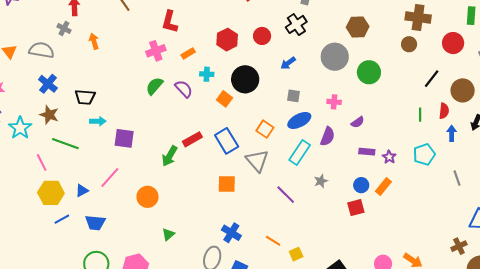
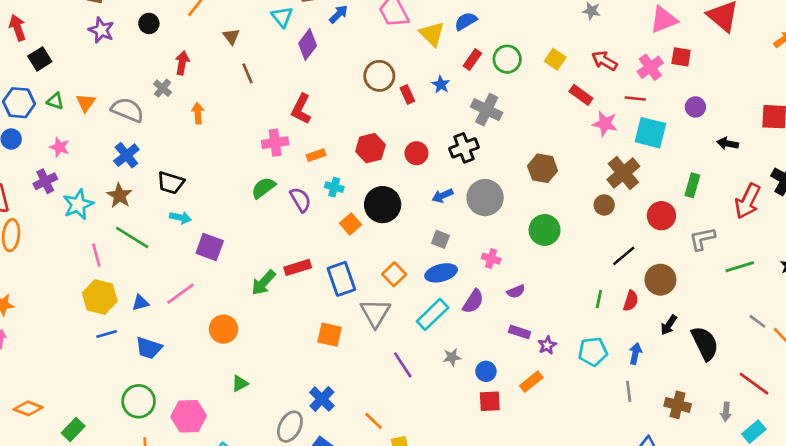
brown cross: (418, 18) -> (623, 173), turned 30
gray circle: (335, 57) -> (485, 198), moved
blue arrow: (452, 133) -> (635, 354), moved
blue circle: (361, 185) -> (486, 371), moved

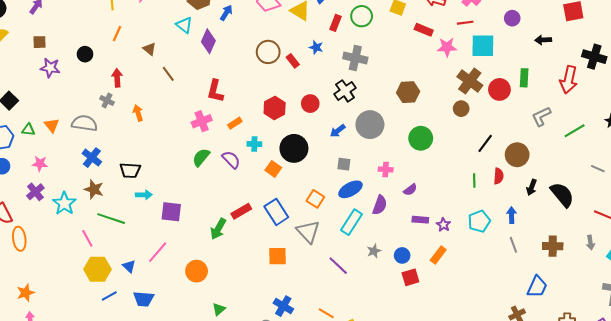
red circle: (661, 216) -> (499, 89), moved
blue triangle: (140, 303) -> (129, 266), turned -48

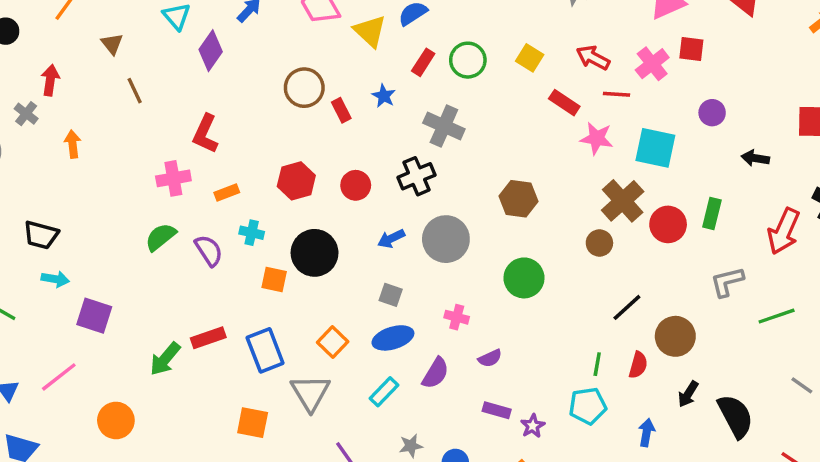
red line: (465, 23) -> (617, 94), moved
orange square: (273, 169) -> (274, 279), turned -35
cyan pentagon: (479, 221) -> (588, 406), moved
cyan rectangle: (352, 222) -> (384, 392), size x0.7

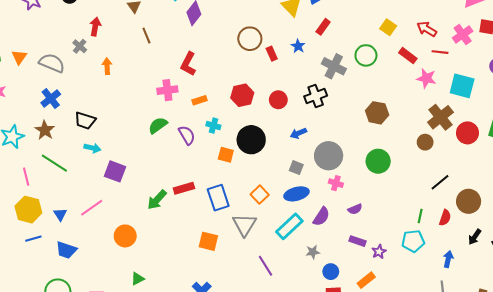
green circle: (468, 60) -> (366, 55), moved
gray circle: (446, 239) -> (329, 156), moved
cyan rectangle: (384, 392) -> (289, 226), size x1.5
gray star: (411, 446) -> (313, 252), moved

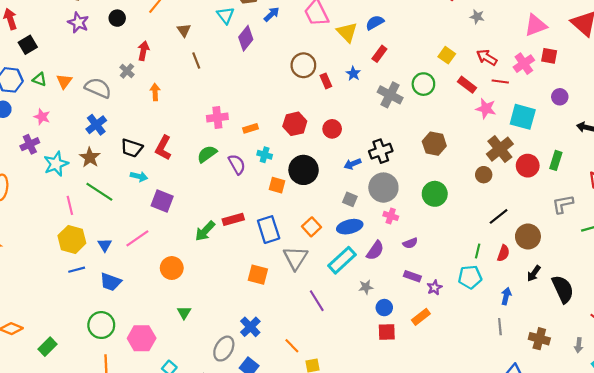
red L-shape: (188, 64) -> (163, 148), moved
black cross: (316, 96) -> (381, 151), moved
green triangle: (138, 279) -> (184, 313), turned -32

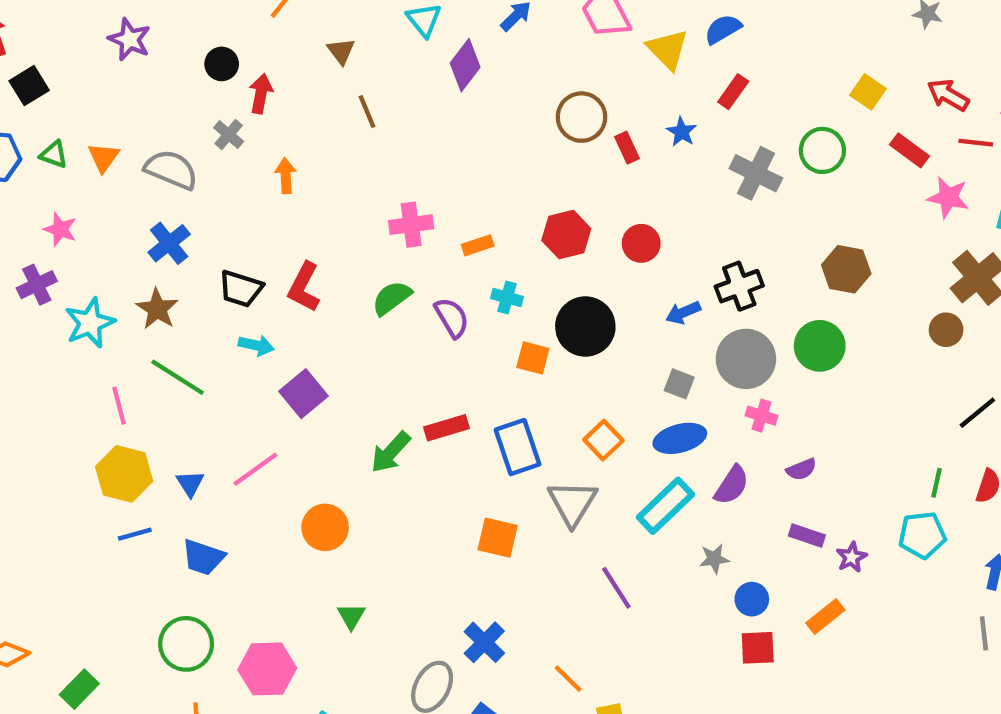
black circle: (117, 18) -> (222, 64), moved
green circle: (435, 194) -> (820, 346), moved
purple square: (162, 201) -> (304, 394), turned 30

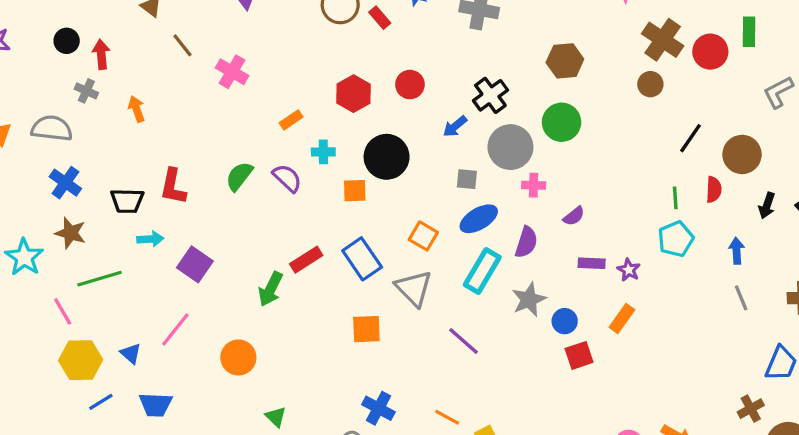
pink cross: (411, 225) -> (232, 72), moved, turned -36
green line: (178, 377) -> (100, 279), turned -33
gray star: (714, 559) -> (529, 299), size x1.5

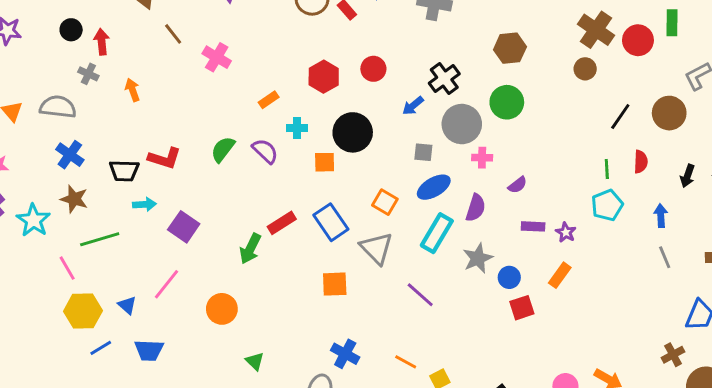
brown circle: (742, 154) -> (669, 113), moved
red L-shape: (173, 187) -> (165, 158), turned -84

